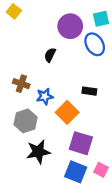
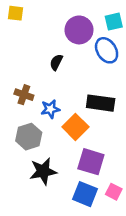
yellow square: (14, 11) -> (16, 13), turned -32
black rectangle: (89, 91) -> (101, 103), size x1.6

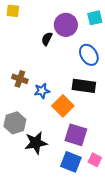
blue ellipse: (107, 50) -> (89, 55), moved
black semicircle: (56, 62) -> (47, 39), moved
gray hexagon: (29, 137) -> (15, 123), moved

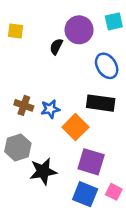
yellow square: (13, 11) -> (15, 31), moved
brown cross: (20, 79) -> (24, 105), moved

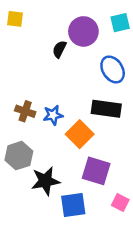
yellow square: (15, 31) -> (15, 19), moved
blue square: (85, 194) -> (73, 205), moved, turned -30

